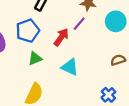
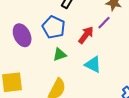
blue pentagon: (28, 31) -> (54, 27), turned -30

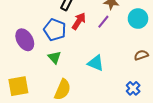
red arrow: (86, 35) -> (79, 21), moved
green triangle: (60, 55) -> (54, 57), moved, turned -48

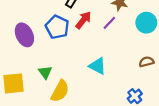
green triangle: (54, 57) -> (45, 72), moved

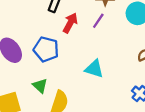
blue pentagon: (57, 27) -> (46, 49), moved

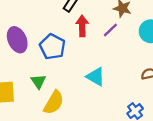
red arrow: (70, 23) -> (82, 26), turned -42

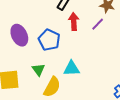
cyan triangle: (96, 77) -> (72, 68), moved, turned -30

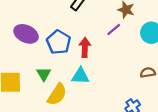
red arrow: (74, 21) -> (85, 47), moved
purple ellipse: (19, 35) -> (26, 34), turned -45

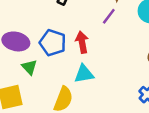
green triangle: (44, 74) -> (29, 67), moved

